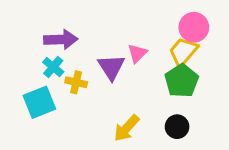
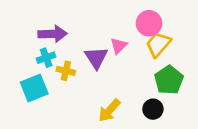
pink circle: (194, 27) -> (149, 23), moved
cyan cross: (53, 67) -> (46, 58), turned 30
green pentagon: (182, 81) -> (169, 80), moved

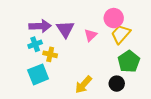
purple triangle: (96, 58) -> (65, 29), moved
cyan square: (34, 88) -> (38, 74), moved

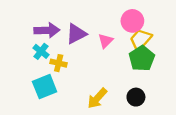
purple triangle: (65, 29) -> (76, 34), turned 36
cyan cross: (35, 44) -> (41, 51), turned -32
green pentagon: (129, 61) -> (142, 58), moved

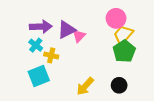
pink triangle: (105, 41) -> (79, 36), moved

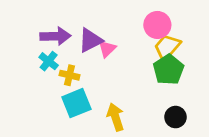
cyan square: (39, 76) -> (76, 103), moved
black circle: (119, 85) -> (175, 117), moved
yellow arrow: (85, 86) -> (116, 117), turned 120

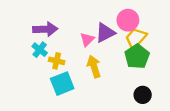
purple triangle: (90, 40) -> (105, 33), moved
yellow arrow: (116, 117) -> (94, 67), moved

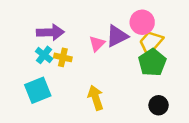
yellow cross: (57, 61) -> (63, 57), moved
yellow arrow: (94, 67) -> (96, 98), moved
cyan square: (62, 84) -> (38, 90), moved

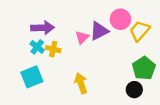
yellow trapezoid: (151, 42) -> (140, 31), moved
green pentagon: (152, 62) -> (144, 68), moved

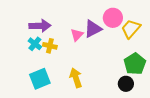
cyan square: (32, 77) -> (40, 79), moved

